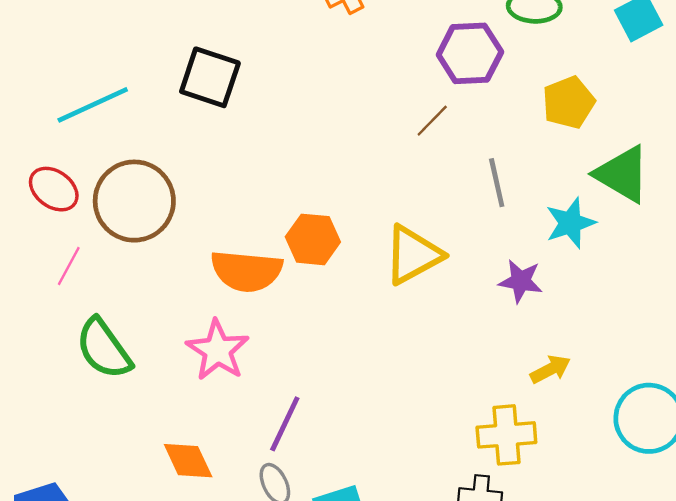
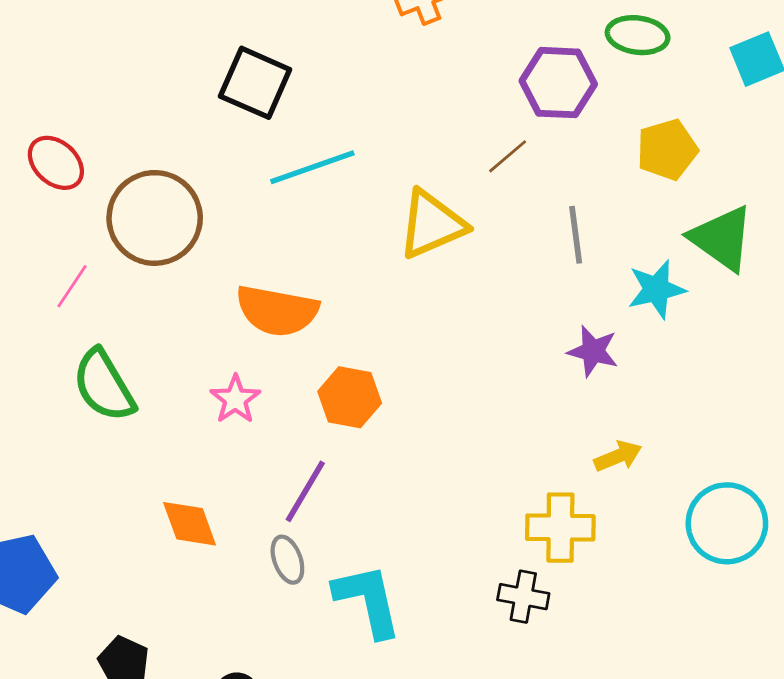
cyan line: (93, 105) -> (312, 167), moved
red ellipse: (54, 189) -> (56, 163), moved
orange hexagon: (313, 239) -> (350, 397), moved
yellow triangle: (413, 255) -> (432, 224), moved
pink star: (218, 350) -> (235, 399), size x0.7

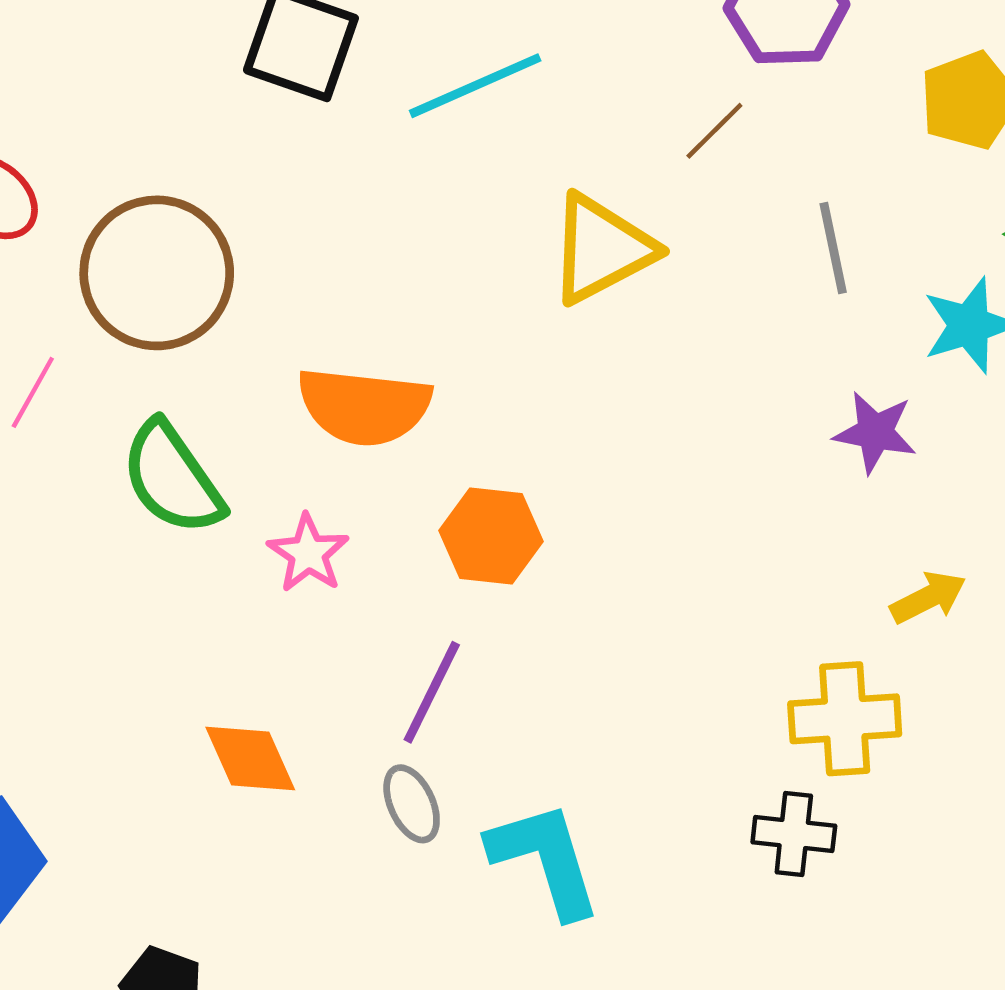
cyan line: (312, 167) -> (475, 86), moved
green semicircle: (104, 385) -> (172, 478), moved

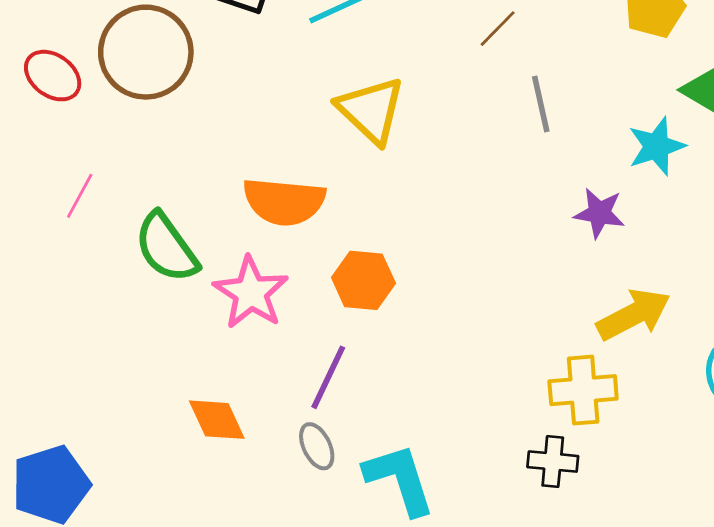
gray line: (833, 248) -> (541, 104), moved
yellow triangle: (602, 249) -> (371, 110), moved, turned -48
brown circle: (157, 273) -> (146, 52), moved
pink star: (308, 553) -> (251, 293), size x1.5
yellow arrow: (928, 597) -> (634, 315), size x1.6

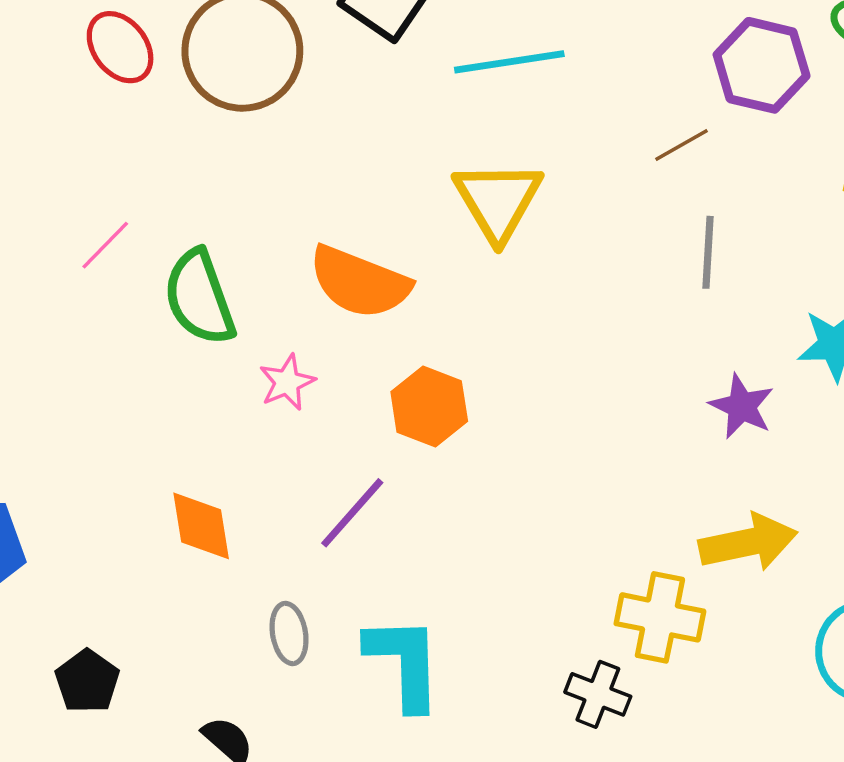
pink line: (80, 196) -> (105, 245), moved
pink star: (251, 293) -> (287, 382), size x0.6
gray ellipse: (317, 446) -> (289, 633), moved

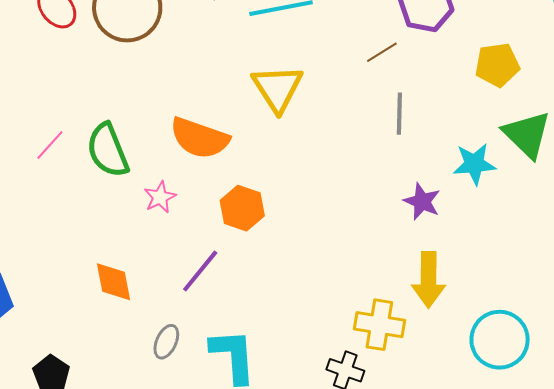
pink line: (105, 245) -> (50, 145), moved
yellow arrow: (748, 543) -> (429, 280), turned 104
gray ellipse: (289, 633) -> (166, 342), turned 36

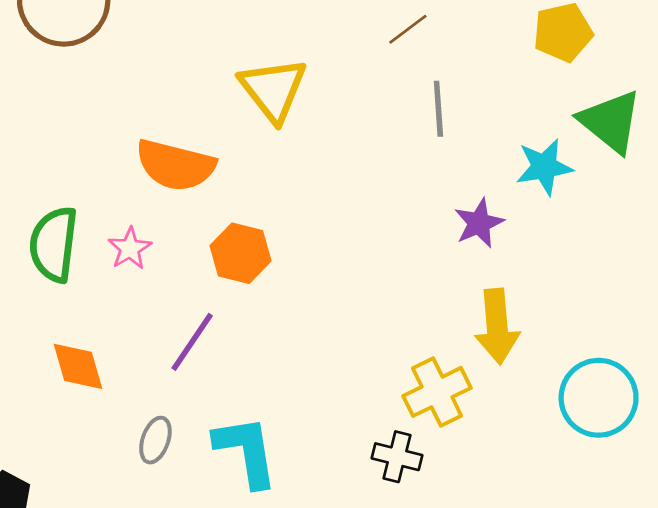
green semicircle: (108, 150) -> (54, 244), moved, turned 34
purple star: (422, 202) -> (479, 223), turned 30
yellow cross: (379, 325) -> (437, 392), turned -30

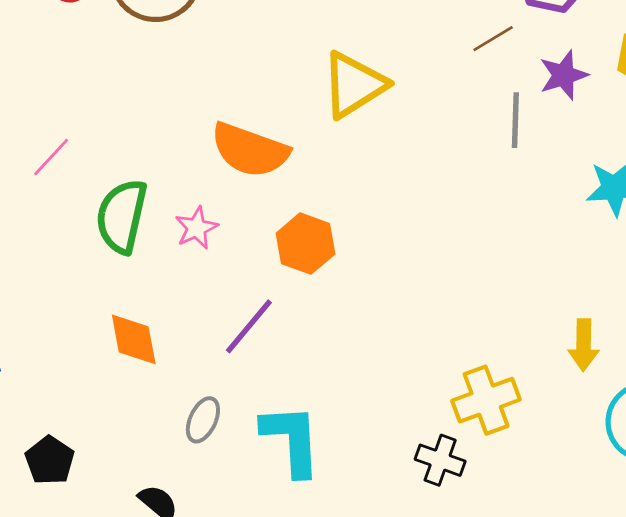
yellow triangle: (273, 90) -> (354, 85), turned 30
purple star: (479, 223) -> (564, 75), moved
yellow arrow: (497, 326) -> (584, 345), moved, size x0.7

